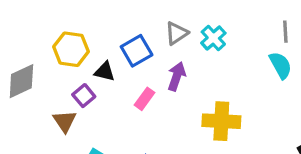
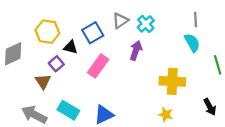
purple arrow: (177, 76) -> (136, 50), moved
pink rectangle: (145, 99) -> (98, 66), size x1.5
yellow cross: (221, 121) -> (172, 81), moved

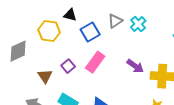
black triangle: (71, 47) -> (70, 15), moved
purple arrow: (136, 50) -> (135, 66), moved, turned 108
purple square: (56, 64) -> (68, 66), moved

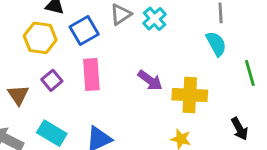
yellow hexagon: (49, 31) -> (40, 38), moved
pink rectangle: (95, 62) -> (91, 74), turned -40

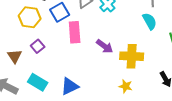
pink rectangle: (91, 74) -> (75, 32), moved

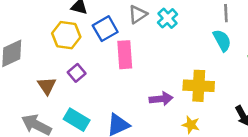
purple arrow: (105, 46) -> (161, 99), moved, turned -42

